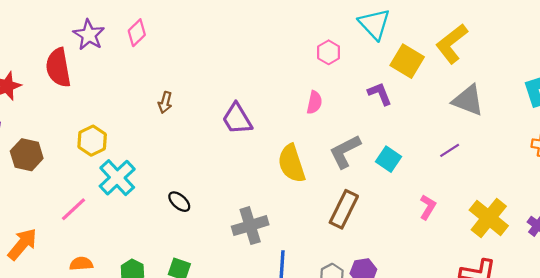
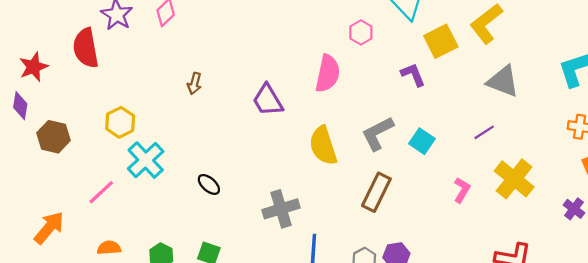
yellow square: (407, 61) -> (441, 41), turned 32
pink semicircle: (314, 102) -> (328, 73), moved, size x1.6
yellow cross: (489, 218) -> (514, 179), moved

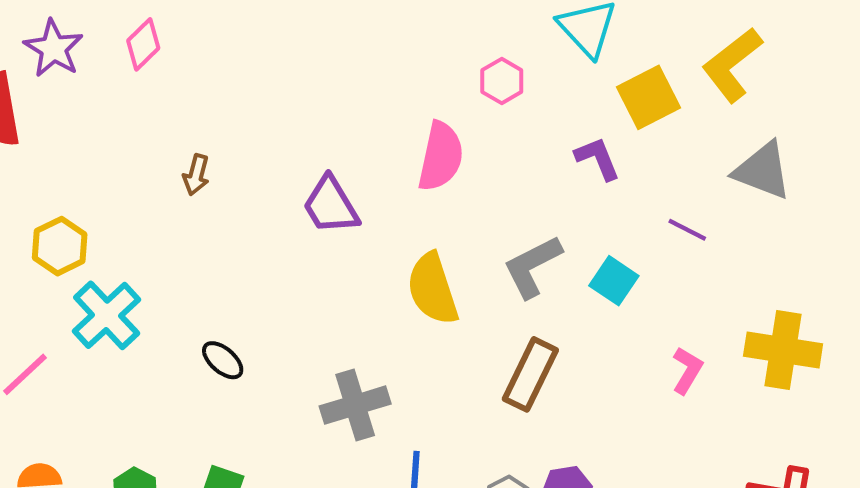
purple line: (484, 132) -> (687, 230), moved, turned 60
yellow cross: (514, 179) -> (783, 350), turned -30

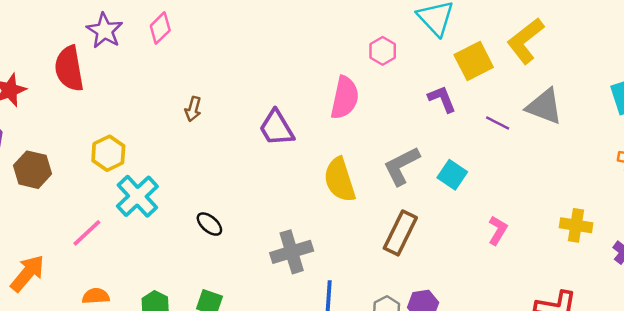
purple line: (687, 230) -> (498, 123), moved
yellow cross: (783, 350) -> (576, 225), moved, size x0.7

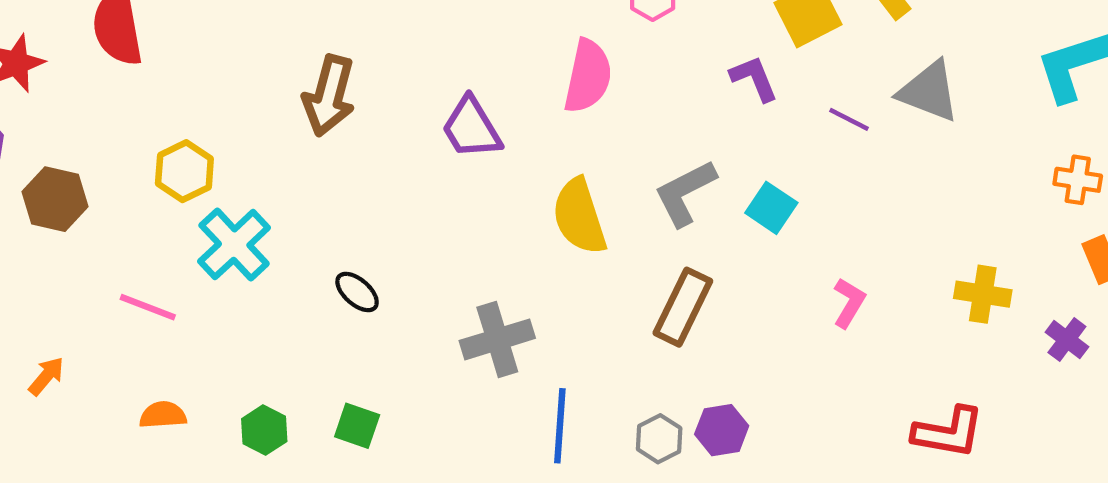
brown arrow: (193, 109) -> (329, 96), size x1.8
pink line: (87, 233) -> (148, 307), turned 64
orange arrow: (27, 273) -> (46, 376), size x0.6

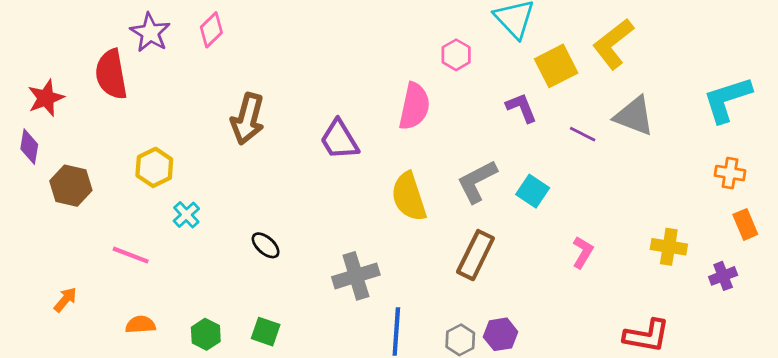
cyan cross: (234, 245) -> (186, 215), size x0.6
purple cross: (1067, 339) -> (723, 276), turned 32

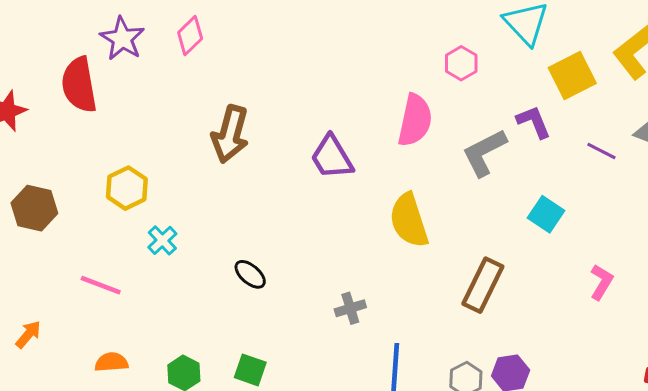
gray L-shape: (477, 181) -> (484, 153), moved
gray cross: (356, 276) -> (350, 308), size x0.6

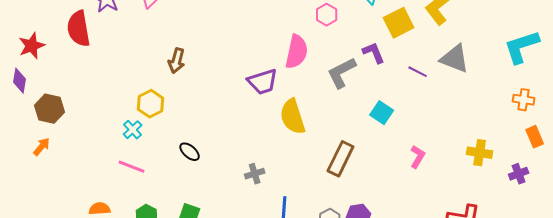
brown arrow: (230, 134) -> (177, 61), size x0.7
purple trapezoid: (332, 157) -> (263, 82), moved, turned -76
yellow hexagon: (127, 188) -> (151, 104), moved
pink line: (101, 285) -> (132, 167), moved
orange arrow: (28, 334) -> (42, 147), moved

